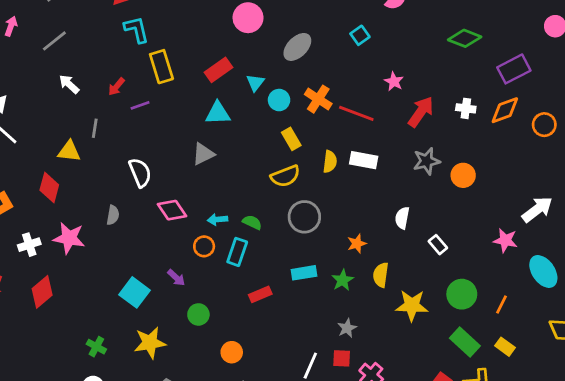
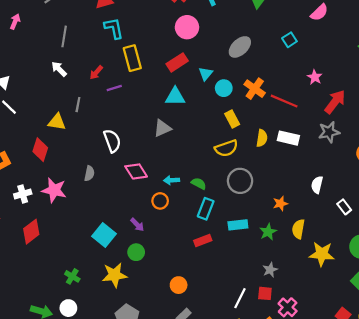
pink circle: (248, 18) -> (187, 27), moved
gray line: (54, 41) -> (64, 36), moved, turned -45
gray star: (427, 161) -> (329, 132), moved
cyan rectangle: (237, 252) -> (206, 209), moved
green circle: (198, 314) -> (136, 252), moved

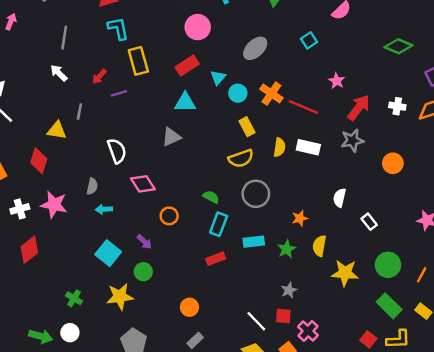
cyan arrow: (172, 180) -> (104, 209), moved
white line: (240, 298) -> (256, 321), turned -70

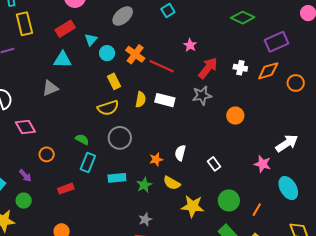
white semicircle: (339, 198) -> (180, 153), moved
yellow semicircle: (319, 246) -> (172, 183), turned -72
red rectangle: (216, 259) -> (66, 189), moved

